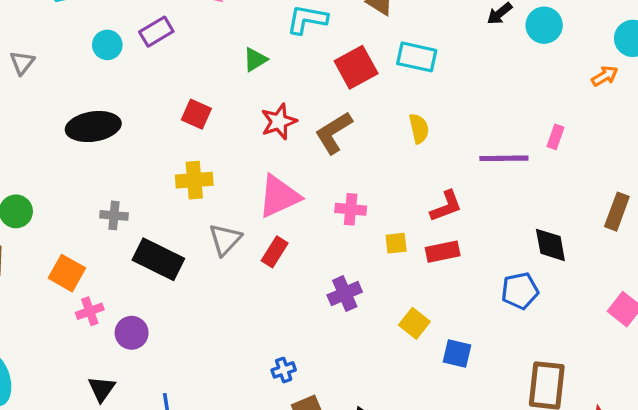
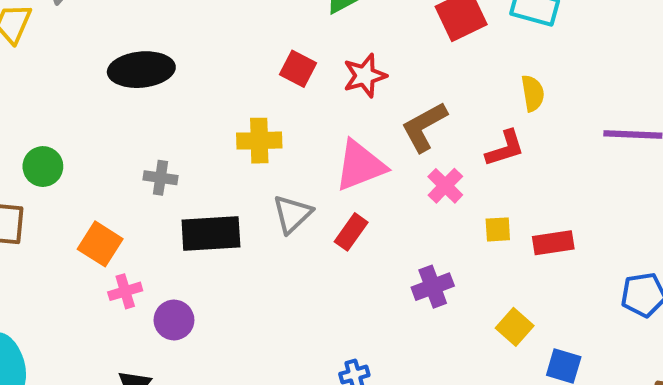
red square: (196, 114) -> (298, 69), moved
brown L-shape: (334, 133) -> (424, 127), moved
red L-shape: (446, 206) -> (505, 148), moved
pink cross: (351, 209) -> (445, 186), turned 36
black rectangle: (158, 259) -> (211, 233), turned -33

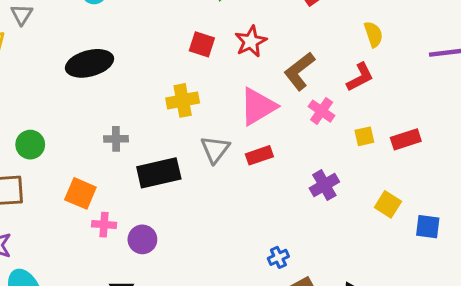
red rectangle: (351, 232) -> (259, 155), turned 45
pink cross: (125, 291) -> (104, 225), turned 30

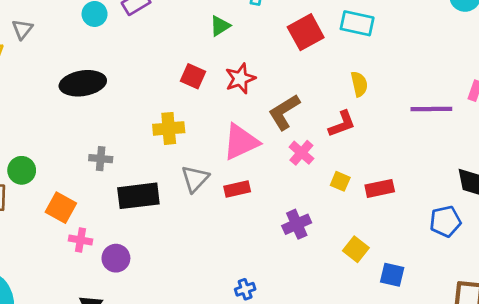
yellow square: (364, 136) -> (340, 181), turned 30
green circle: (30, 145) -> (22, 170), moved

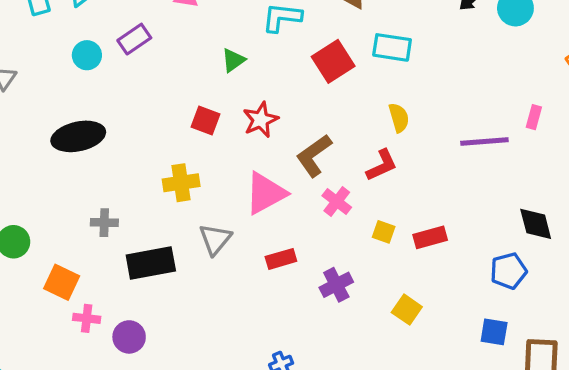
red rectangle: (237, 189) -> (281, 259), moved
blue square: (392, 275) -> (494, 332), moved

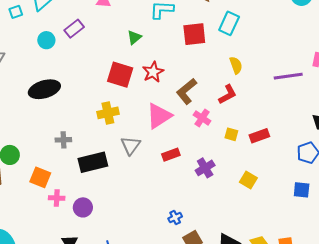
cyan rectangle: (392, 47) -> (229, 23), turned -70
red square: (333, 61) -> (194, 34), turned 30
red square: (206, 121) -> (120, 75), size x1.5

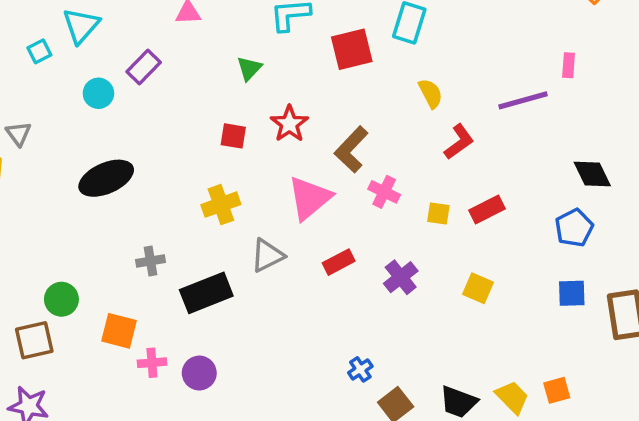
red square: (120, 75) -> (233, 136), size x0.6
red L-shape: (228, 94) -> (459, 142), moved
gray triangle: (131, 145) -> (267, 255), turned 35

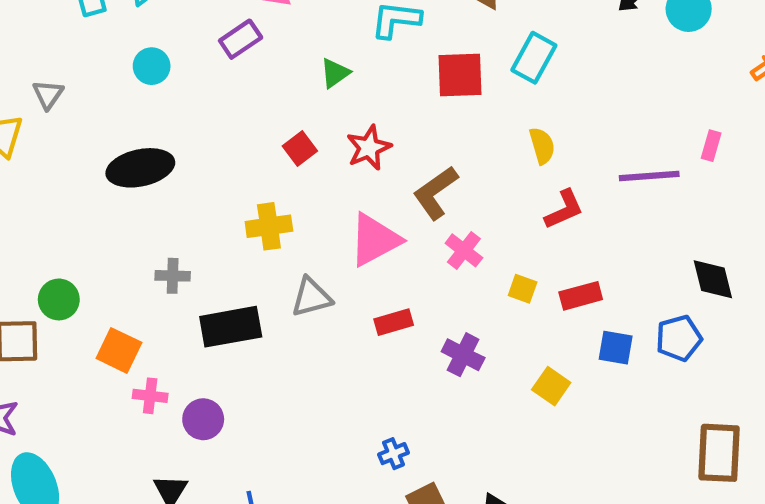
purple rectangle: (144, 67) -> (241, 39), moved
red square: (233, 136) -> (300, 148), turned 32
purple cross: (401, 277) -> (463, 355), turned -36
blue square: (572, 293) -> (616, 348), moved

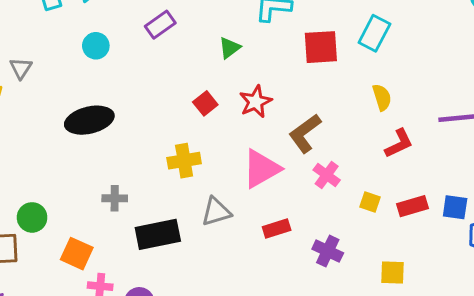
blue square: (616, 348) -> (455, 207), moved
yellow square: (551, 386) -> (393, 273), turned -32

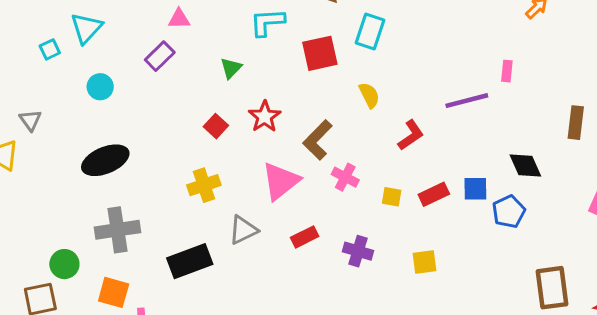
yellow semicircle: (382, 97) -> (369, 95), moved
gray cross: (115, 198) -> (117, 230), moved, size x1.8

